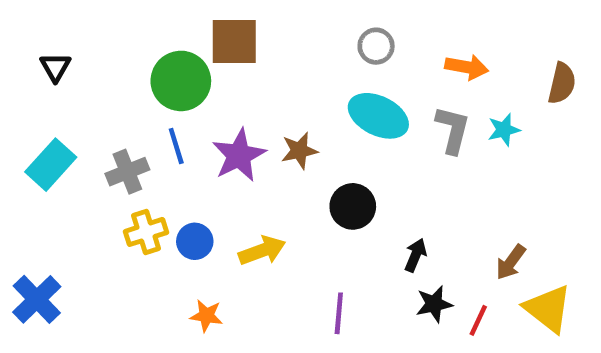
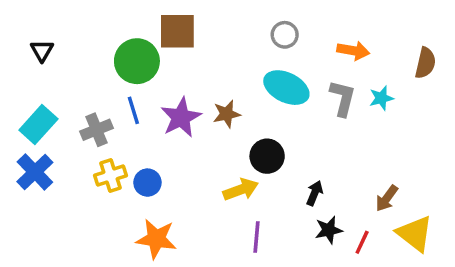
yellow arrow: (262, 251) -> (241, 190), moved
blue cross: (37, 299) -> (35, 172), moved
orange star: (206, 316) -> (156, 239), size x1.6

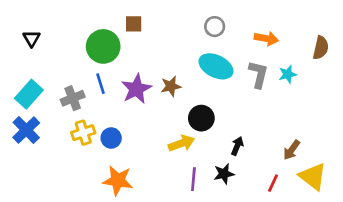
brown square: (177, 31) -> (134, 24), size x0.6
black star: (329, 230) -> (224, 174), moved

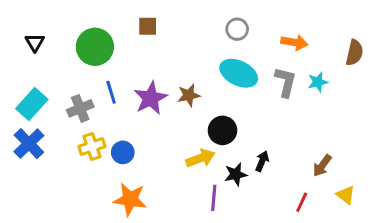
green circle: (103, 46) -> (95, 47), moved
black star: (224, 174) -> (236, 174), moved
yellow triangle: (313, 176) -> (346, 195), size x0.6

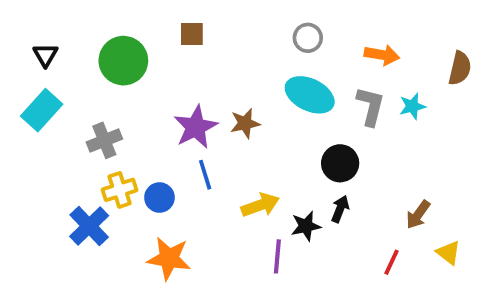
blue line: (111, 92) -> (205, 175), moved
cyan rectangle: (32, 104) -> (42, 110), moved
black circle: (223, 130) -> (340, 163), moved
blue cross: (29, 144) -> (89, 226), moved

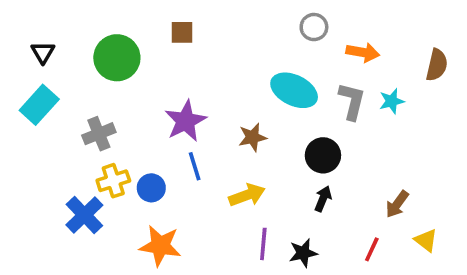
gray circle: (308, 38) -> (314, 27), moved
brown star: (245, 123) -> (252, 137), moved
black star: (306, 226) -> (303, 253), moved

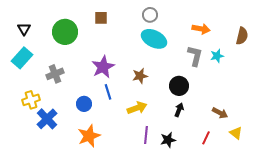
gray circle: (314, 27) -> (150, 15), moved
cyan ellipse: (294, 90) -> (154, 39), moved
yellow cross: (113, 181) -> (31, 100), moved
brown arrow: (397, 204) -> (220, 113), turned -98
orange star: (160, 246) -> (89, 136), turned -30

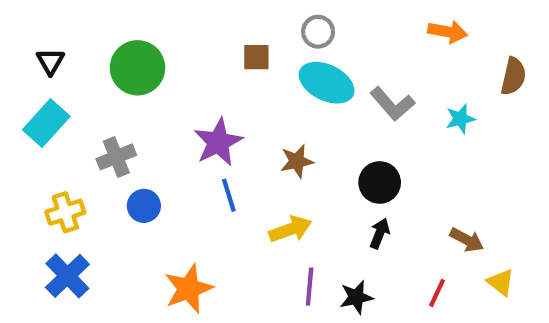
brown square: (101, 18) -> (256, 57), moved
orange arrow: (201, 29) -> (448, 32), moved
gray L-shape: (195, 56) -> (392, 104), moved, turned 125
blue circle: (84, 104) -> (144, 206), moved
blue cross: (47, 119) -> (67, 276), moved

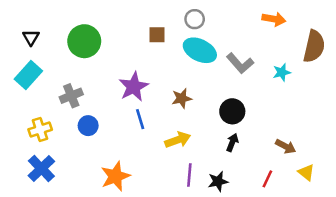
brown semicircle: (513, 76) -> (314, 46), size x1.4

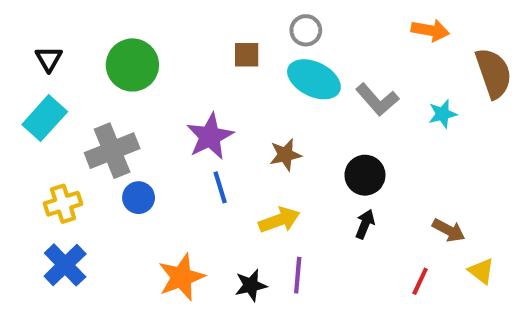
brown semicircle: (314, 46) -> (494, 73), turned -32
gray cross: (71, 96) -> (112, 151), size x1.4
black star: (218, 181) -> (251, 285), moved

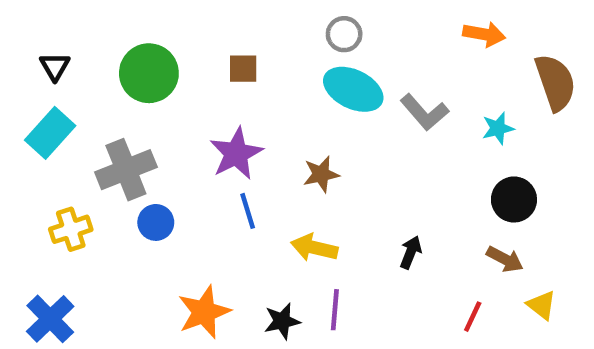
brown square: (247, 55) -> (243, 69), moved
black circle: (365, 175) -> (514, 199), moved
yellow arrow: (279, 220) -> (314, 248), turned -147
blue cross: (65, 265) -> (50, 319), moved

